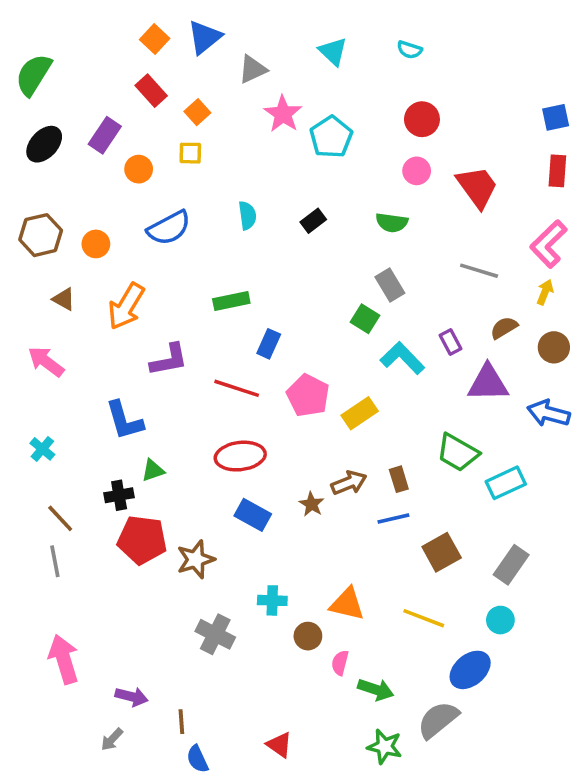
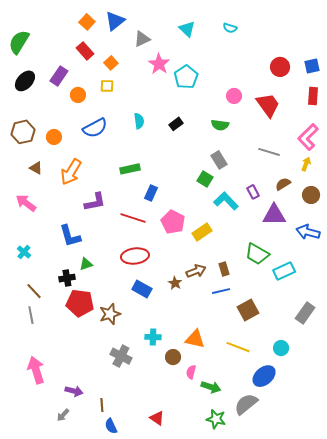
red circle: (422, 119) -> (280, 67), moved
gray rectangle: (511, 565) -> (305, 313), moved

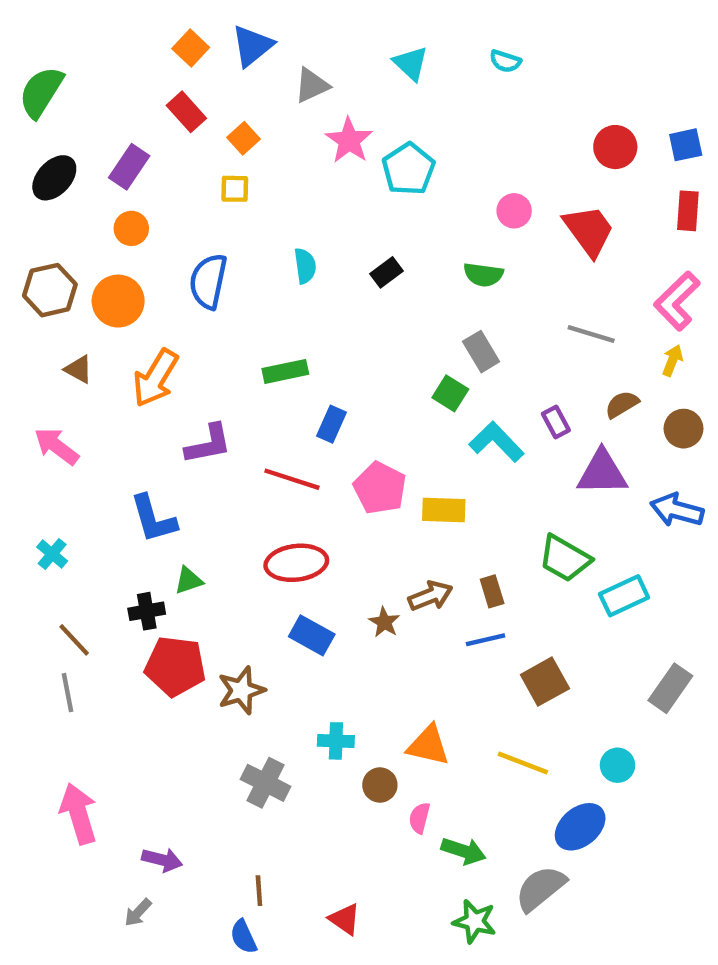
orange circle: (78, 95) -> (131, 228), moved
blue semicircle: (95, 128) -> (208, 281), turned 130
orange circle: (54, 137) -> (118, 301), size x1.5
yellow rectangle: (202, 232) -> (444, 510), turned 36
brown line: (102, 405) -> (259, 891), moved

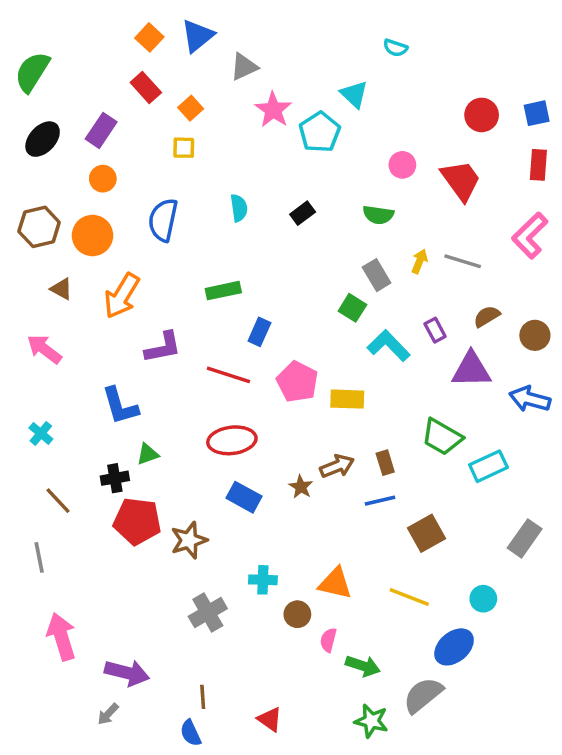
cyan triangle: (411, 63) -> (354, 94), moved
yellow arrow: (672, 360) -> (420, 261), moved
gray line: (68, 693) -> (39, 557), moved
gray cross: (266, 783) -> (208, 612), turned 33
purple arrow: (162, 860) -> (127, 673), size x1.4

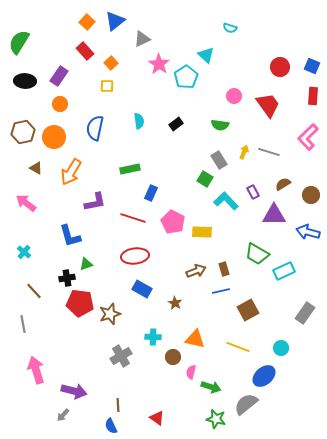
blue square: (537, 113) -> (312, 66), turned 35
black ellipse: (43, 139) -> (25, 81), turned 50
brown star: (301, 487) -> (175, 303), moved

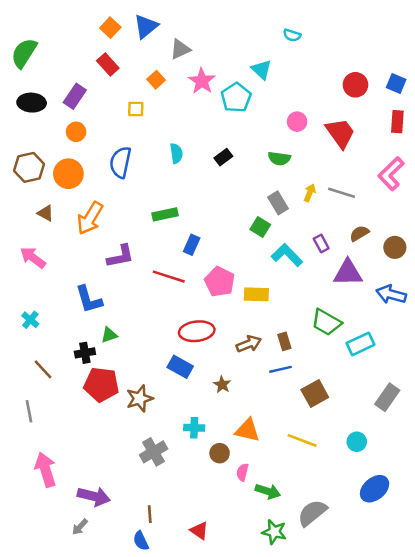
orange square: (111, 63) -> (156, 80), moved
red ellipse: (135, 256) -> (197, 331), moved
blue ellipse: (264, 376) -> (375, 489), moved

